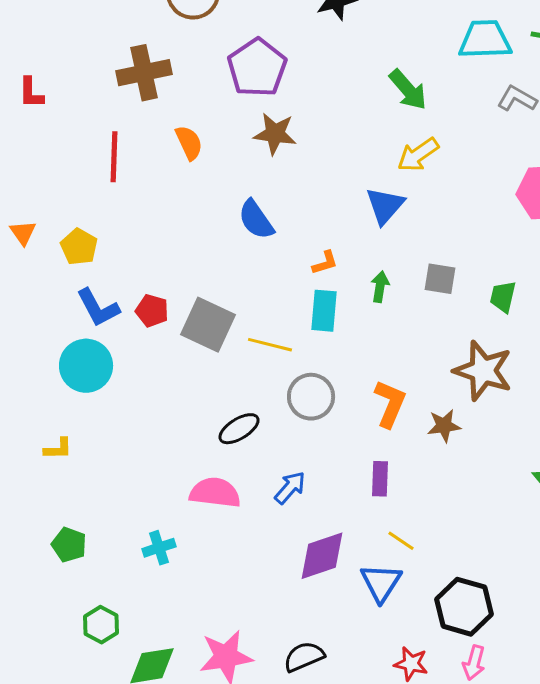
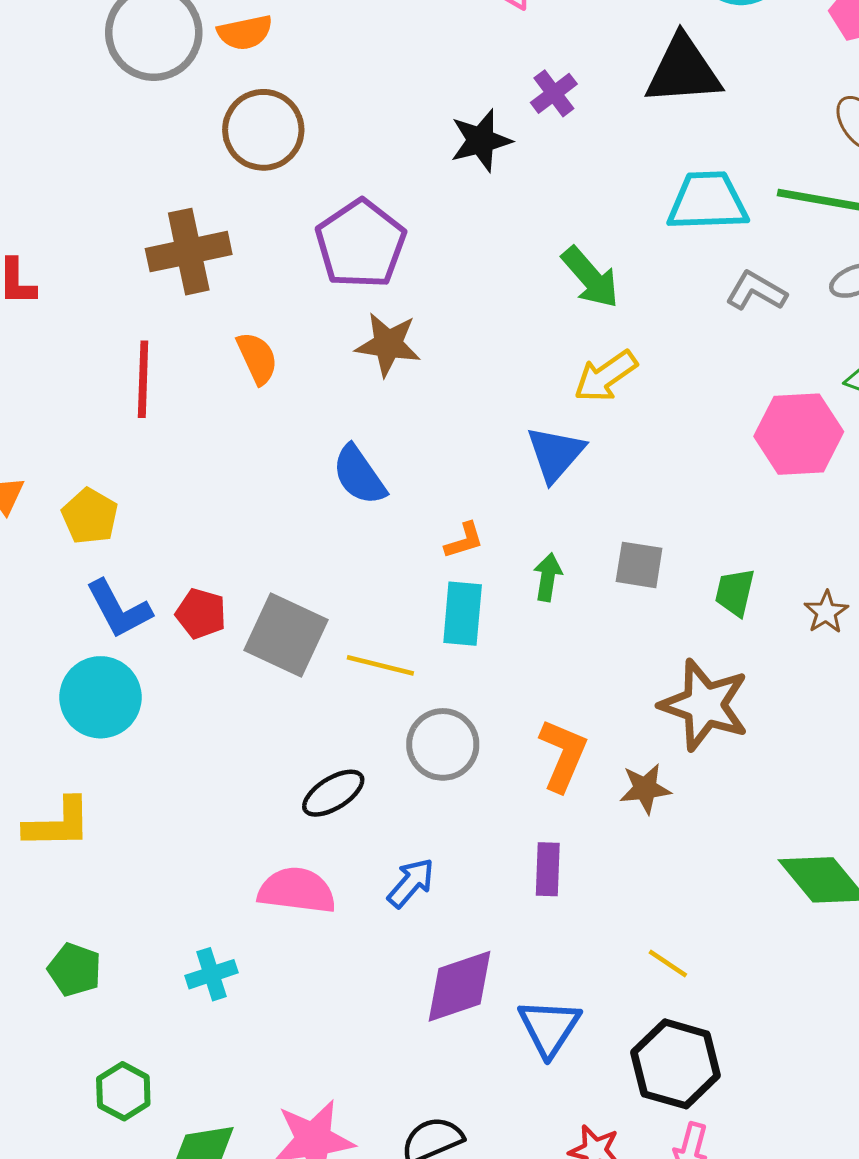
yellow L-shape: (58, 449) -> (58, 824), size x1.6
yellow line: (401, 541) -> (668, 964), moved

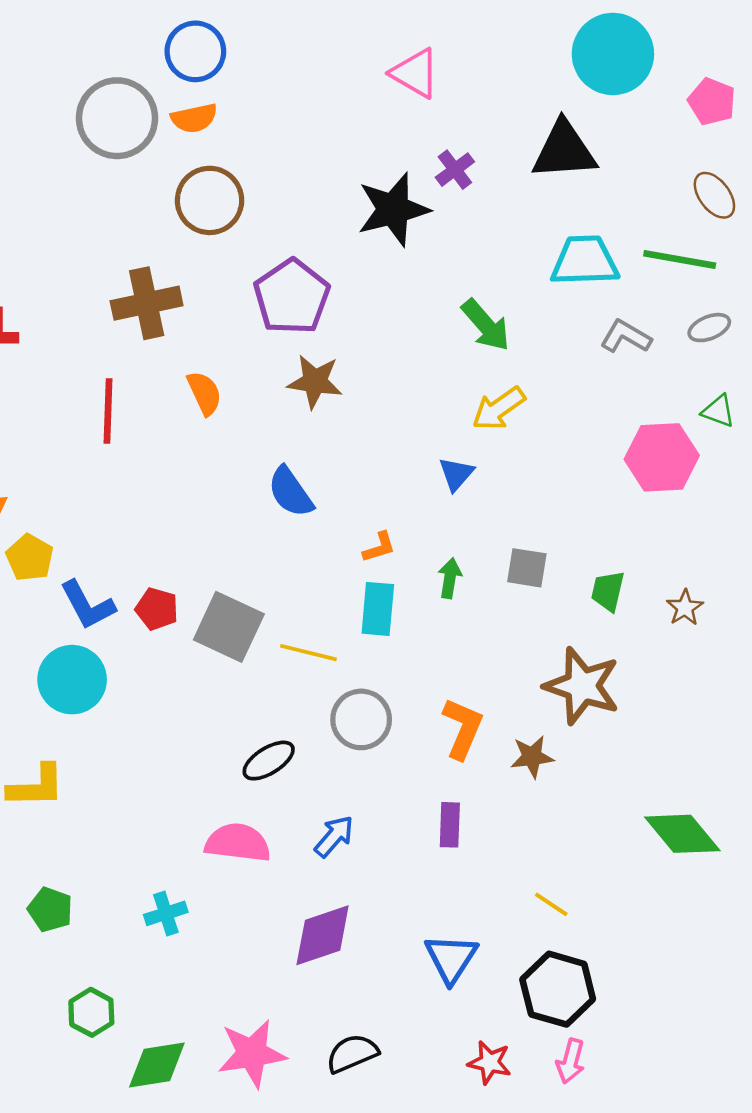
black star: (481, 140) -> (393, 209), size x1.4
blue triangle: (555, 454) -> (456, 474), size x0.7
yellow pentagon: (90, 516) -> (30, 558), moved
purple diamond: (460, 986) -> (323, 935), moved

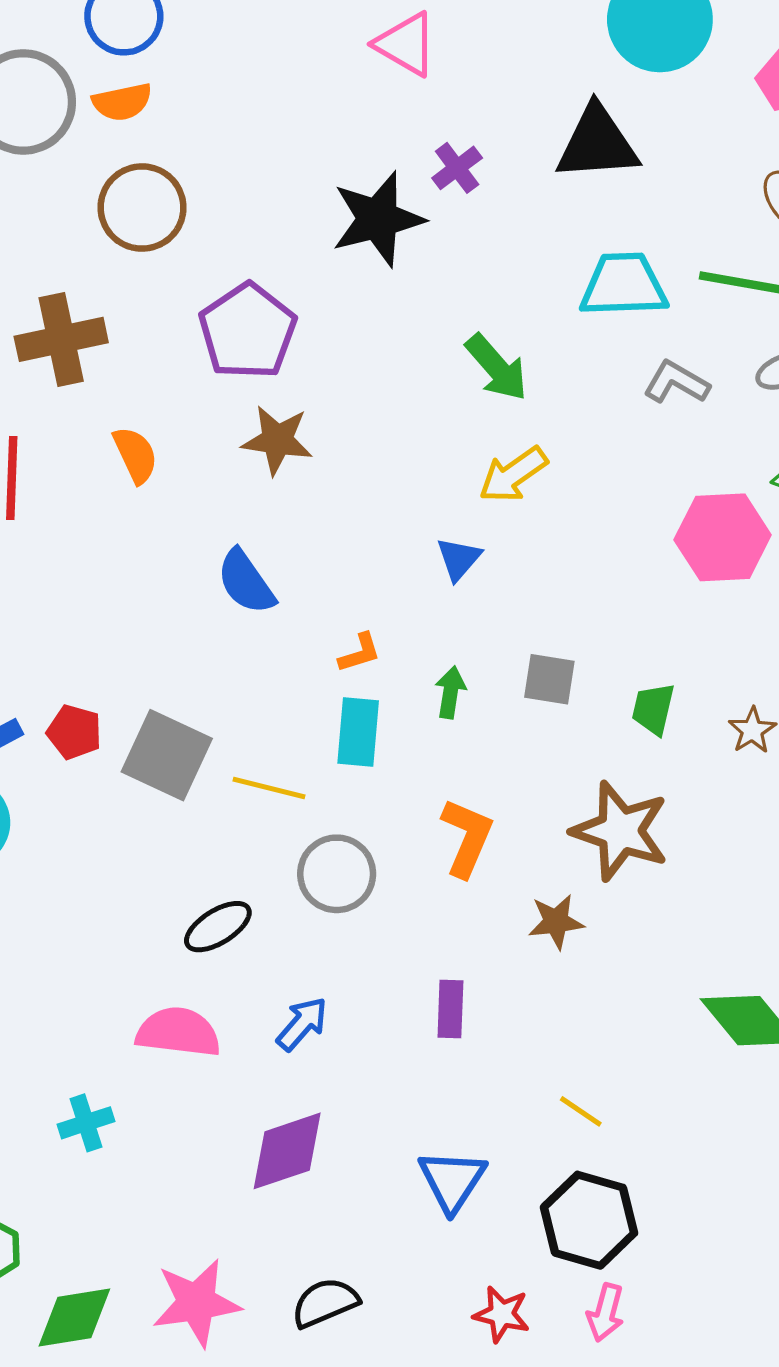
orange L-shape: (463, 728) -> (467, 838), moved

